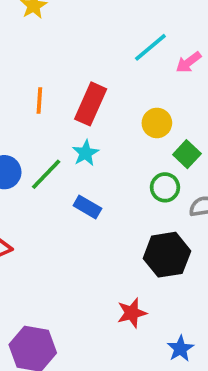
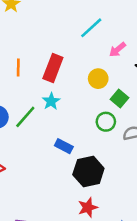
pink arrow: (189, 62) -> (118, 50), moved
blue rectangle: (87, 207) -> (64, 146), moved
black hexagon: (167, 255) -> (88, 172), moved

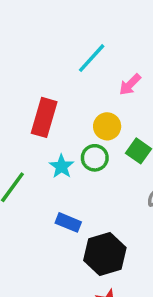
cyan star: (51, 101) -> (61, 166), moved
green circle: (106, 122) -> (95, 158), moved

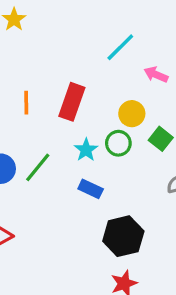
pink arrow: (130, 84) -> (156, 75), turned 65
blue rectangle: (68, 222) -> (91, 189), moved

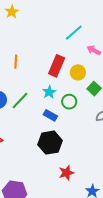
red rectangle: (72, 102) -> (57, 66), moved
green circle: (118, 143) -> (69, 102), moved
black hexagon: (123, 236) -> (50, 143), moved

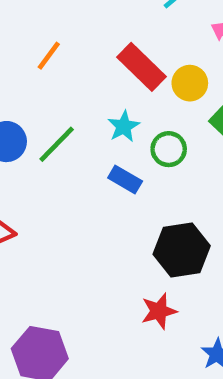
orange line: (16, 62) -> (49, 56), turned 32
red rectangle: (57, 66) -> (142, 67), turned -70
black hexagon: (50, 143) -> (182, 250), moved

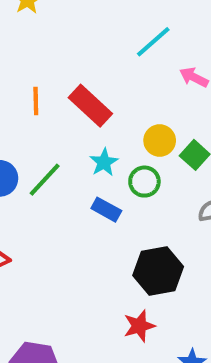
orange line: (49, 56) -> (36, 101), turned -36
red rectangle: (142, 67) -> (90, 106), moved
yellow circle: (190, 83) -> (160, 140), moved

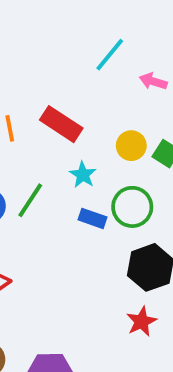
green circle: (144, 182) -> (132, 207), moved, size x1.4

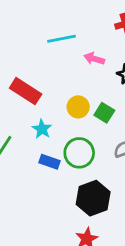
cyan line: (110, 55) -> (61, 39), turned 40

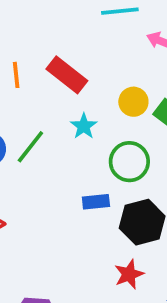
blue rectangle: (49, 162) -> (96, 202), moved, turned -30

